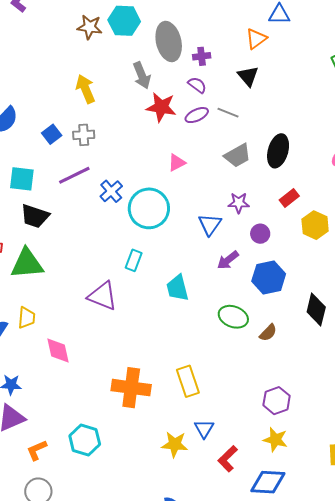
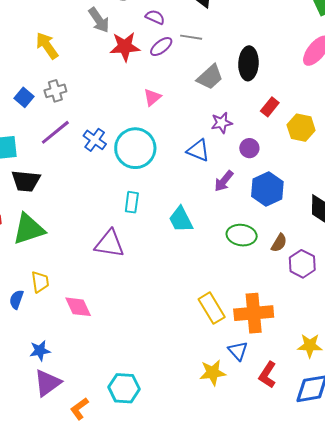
blue triangle: (210, 224) -> (198, 150), turned -30
orange cross: (131, 388) -> (254, 313), moved
purple hexagon: (277, 401) -> (302, 264), moved

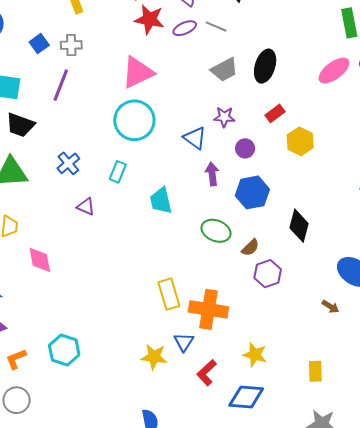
pink triangle: (152, 97) -> (138, 72), moved, size x1.8
purple line: (55, 132) -> (61, 85), turned -44
blue cross: (95, 140) -> (68, 163), moved
purple arrow: (224, 181) -> (212, 174), turned 120
purple triangle: (110, 244) -> (86, 207), size x0.6

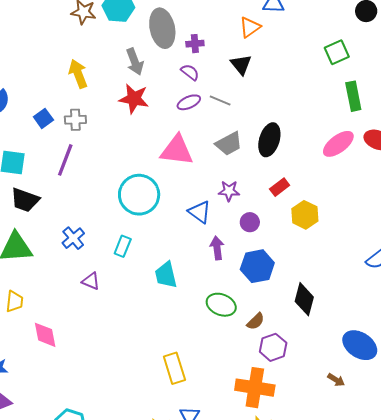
red star: (149, 19) -> (134, 99), moved
pink triangle: (138, 72) -> (177, 150), moved, turned 33
orange cross: (208, 309) -> (255, 388), moved

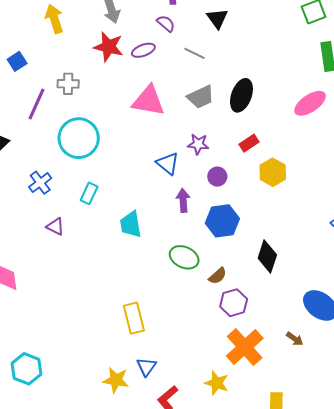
purple ellipse: (189, 102) -> (143, 50), moved
gray cross: (75, 120) -> (68, 84), moved
cyan circle: (139, 195) -> (79, 138), moved
orange cross: (255, 388) -> (245, 347), moved, turned 36

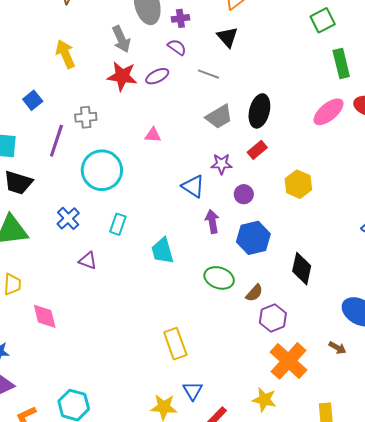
pink triangle: (148, 101) -> (153, 135), moved, size x0.5
red rectangle: (249, 143) -> (257, 150), moved

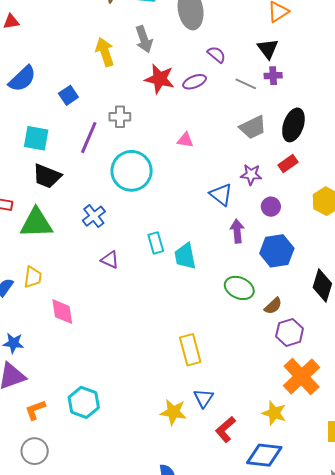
purple cross: (180, 18) -> (273, 76), moved
gray arrow: (121, 39) -> (144, 39), moved
cyan rectangle: (118, 224) -> (156, 243), moved, turned -40

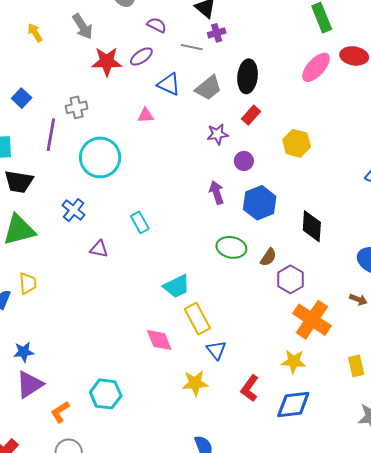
yellow arrow: (105, 52) -> (35, 33), moved, size x0.7
blue triangle: (221, 195) -> (169, 84), moved
cyan trapezoid: (185, 256) -> (177, 286), moved, turned -92
pink diamond: (62, 312) -> (159, 340), moved
blue triangle: (204, 398) -> (216, 350), moved

